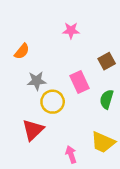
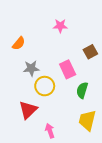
green semicircle: (107, 99) -> (82, 90), moved
yellow trapezoid: (103, 142) -> (87, 120), turned 80
pink arrow: (71, 155) -> (50, 131), moved

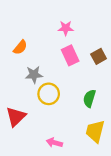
pink rectangle: (68, 69) -> (70, 55), moved
red triangle: (28, 110) -> (16, 117), moved
pink arrow: (50, 131) -> (54, 143), turned -56

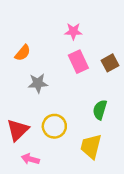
yellow circle: (49, 94) -> (54, 126), moved
yellow trapezoid: (95, 131) -> (91, 146), moved
pink arrow: (54, 143) -> (30, 159), moved

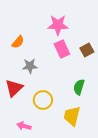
pink star: (73, 31) -> (58, 25), size x1.5
red triangle: (18, 130) -> (14, 88), moved

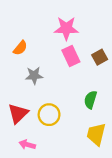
red triangle: (14, 88) -> (18, 113), moved
yellow trapezoid: (72, 116) -> (96, 134), moved

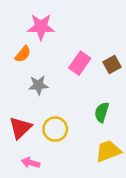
pink star: (66, 28) -> (41, 27), moved
pink rectangle: (71, 56) -> (80, 63), turned 60
yellow trapezoid: (96, 134) -> (108, 151), turned 55

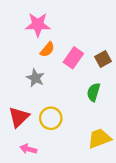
orange semicircle: (23, 54) -> (47, 50), moved
gray star: (38, 85) -> (35, 78), turned 30
green semicircle: (102, 112) -> (93, 92), moved

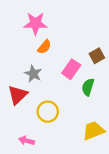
pink rectangle: (73, 58) -> (71, 69), moved
red triangle: (19, 117) -> (18, 95), moved

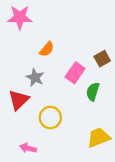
pink star: (35, 23) -> (20, 17), moved

